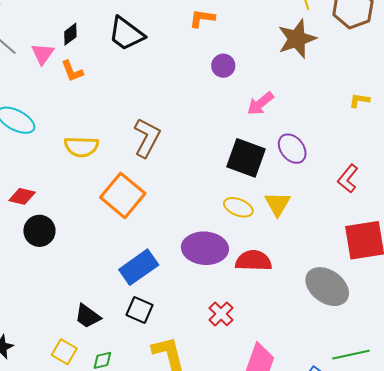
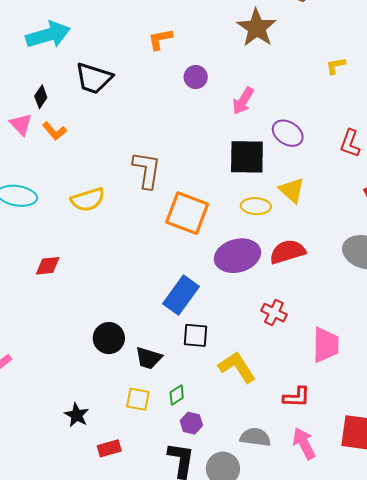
orange square: (123, 195) -> (187, 213), moved
black circle: (39, 231) -> (109, 338), moved

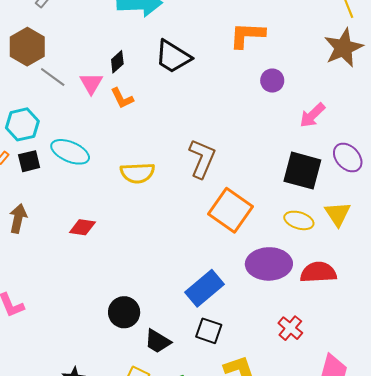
orange L-shape: (160, 39) -> (247, 35), size x1.4

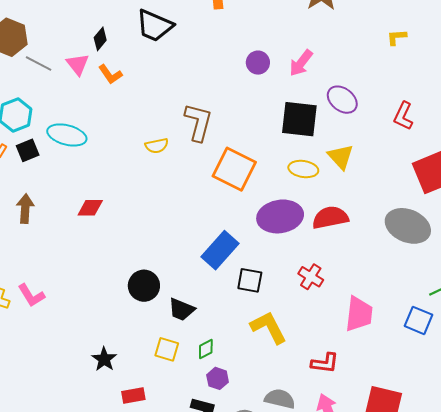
purple circle: (272, 81) -> (258, 63), moved
yellow semicircle: (137, 173) -> (157, 146), moved, size x0.7
black square: (209, 331) -> (250, 280), moved

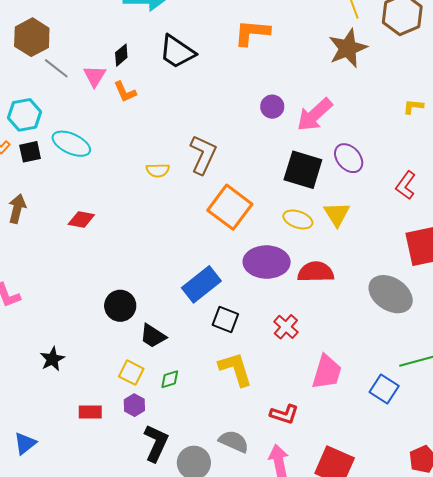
pink arrow: (301, 63) -> (315, 115), size x1.4
black star: (104, 359) -> (52, 359), moved
purple hexagon: (218, 378) -> (134, 405), moved

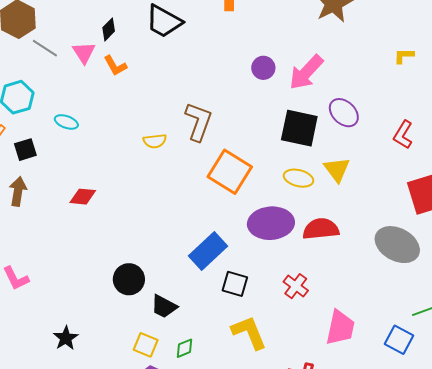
cyan ellipse: (71, 144) -> (66, 122), size x0.6
black square: (30, 152) -> (25, 150), moved

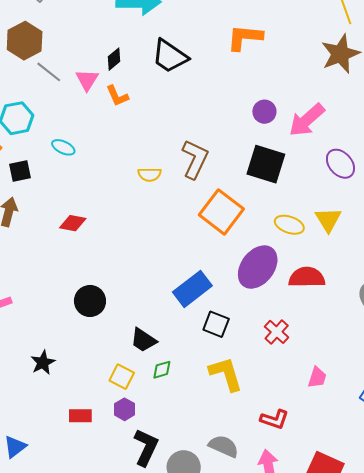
black square: (299, 128) -> (266, 164), moved
purple ellipse: (271, 223) -> (258, 267), turned -54
black circle: (129, 279) -> (90, 301), moved
pink trapezoid: (340, 328) -> (317, 377), size x0.6
green diamond: (185, 348) -> (162, 370), moved

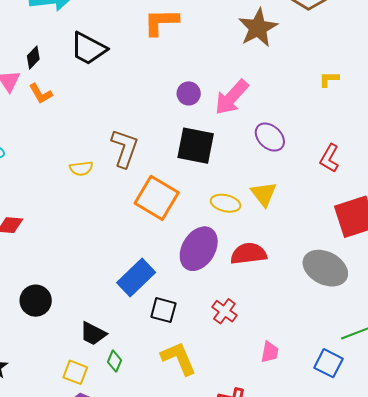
green diamond: (162, 370) -> (114, 361), turned -45

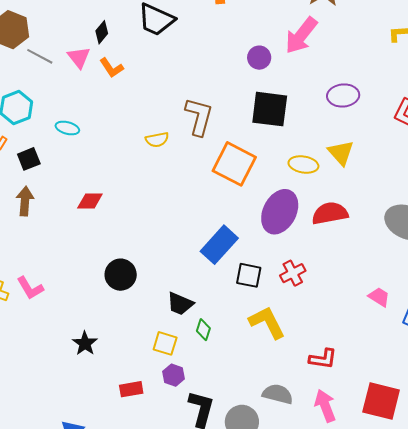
pink arrow: (232, 97) -> (301, 35), moved
purple ellipse: (270, 137) -> (343, 95), turned -44
red cross: (224, 311) -> (293, 273), moved, turned 30
pink trapezoid: (270, 352) -> (379, 297), moved, turned -65

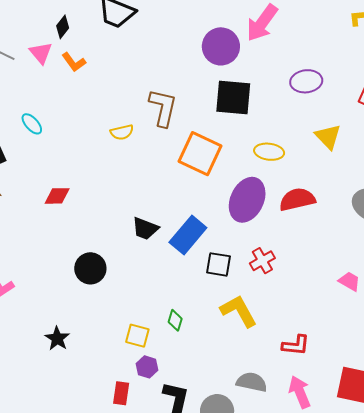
purple circle: (259, 58) -> (221, 46), size x1.6
cyan ellipse: (67, 128) -> (32, 124), turned 35
yellow triangle: (341, 153) -> (328, 137), moved
black trapezoid: (180, 304) -> (145, 229), moved
red rectangle: (131, 389) -> (121, 393), moved, turned -70

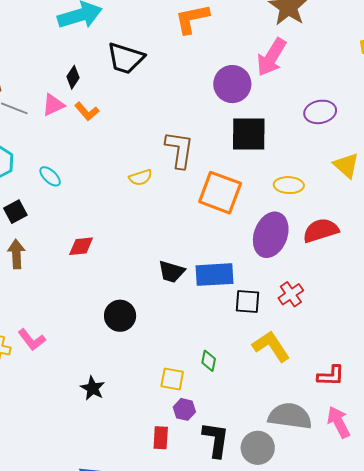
pink triangle: (41, 53) -> (53, 105), turned 50
blue rectangle: (188, 235) -> (215, 275), turned 51
gray semicircle: (252, 382) -> (290, 416), size x1.4

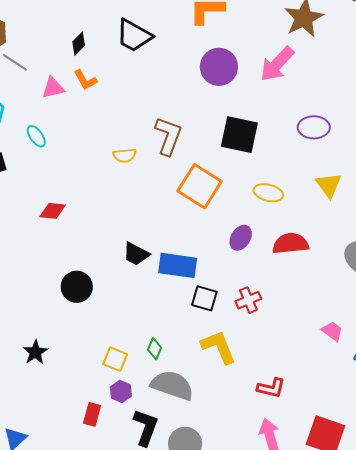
purple circle: (232, 84) -> (219, 67), moved
pink triangle: (53, 105) -> (53, 88), moved
purple ellipse: (271, 235) -> (241, 238), size x0.6
gray semicircle: (290, 416) -> (172, 385), moved

